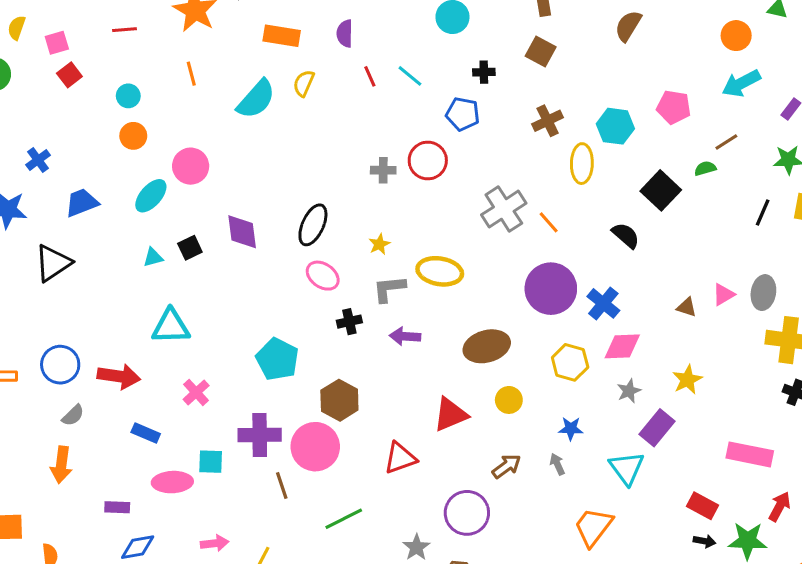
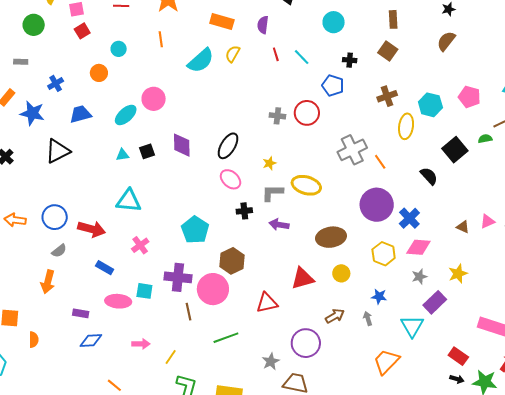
orange circle: (133, 136) -> (99, 73), moved

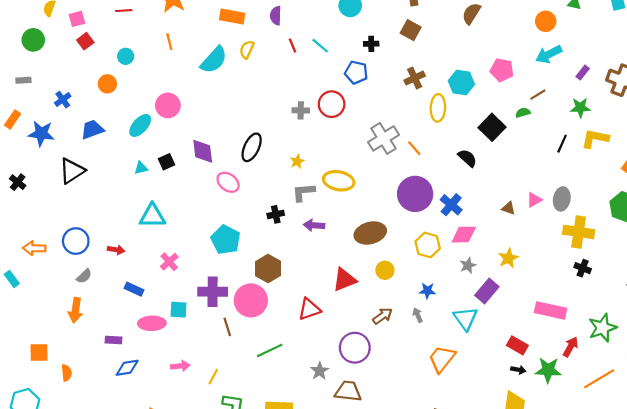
pink ellipse: (231, 179) -> (228, 182), moved
red arrow: (92, 229) -> (116, 250), size x0.6

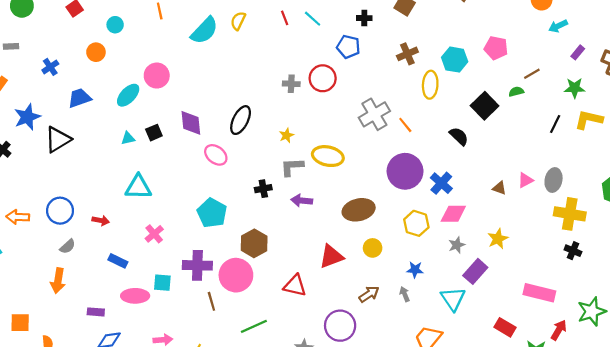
cyan arrow: (549, 54) -> (558, 26), moved, size x0.7
blue star: (41, 133) -> (27, 117), moved, turned -30
red triangle: (309, 309) -> (295, 286), turned 30

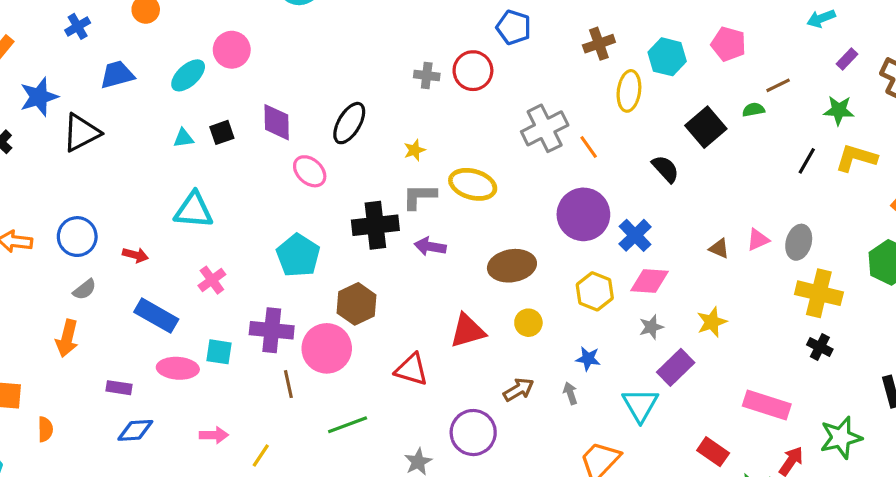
black cross: (263, 189) -> (375, 225), size x1.8
blue rectangle: (118, 261) -> (156, 316), size x1.5

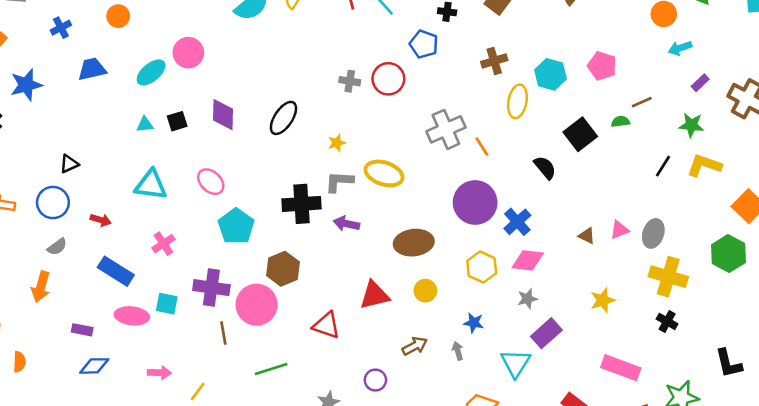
black triangle: (81, 133) -> (69, 164), moved, size x0.6
pink ellipse: (310, 171) -> (211, 182), moved
yellow star: (712, 322) -> (603, 300), moved
purple circle: (473, 433) -> (375, 380), size x0.6

